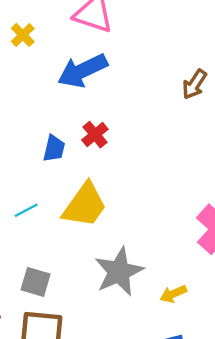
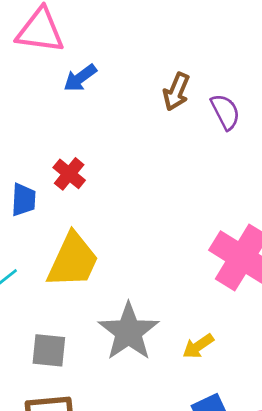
blue arrow: (82, 71) -> (80, 78), moved, size x0.6
gray square: (36, 282) -> (49, 350), moved

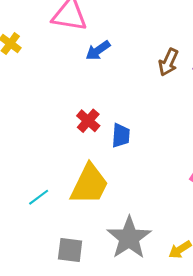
blue trapezoid: (24, 200) -> (121, 136), moved

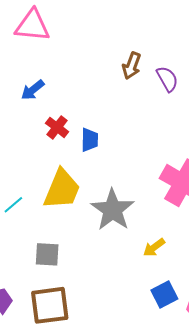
blue arrow: (98, 50) -> (33, 90), moved
gray star: (129, 238) -> (113, 210), moved

